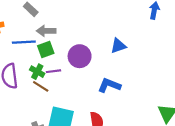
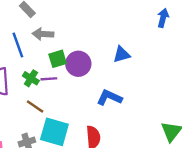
blue line: (24, 42) -> (18, 45), turned 70
green square: (46, 50) -> (58, 59), moved
brown line: (41, 86) -> (35, 106), moved

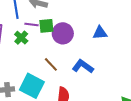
purple line: (49, 79) -> (31, 24), moved
brown line: (35, 106) -> (51, 64), moved

